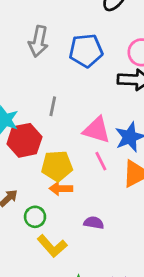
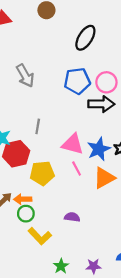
gray arrow: (38, 41) -> (25, 76), turned -40
blue pentagon: (86, 51) -> (77, 81), moved
orange arrow: (61, 189) -> (23, 199), moved

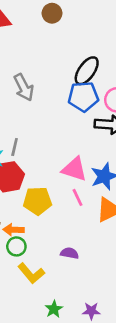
black ellipse: (85, 38) -> (87, 71), moved
gray line: (38, 126) -> (15, 147), moved

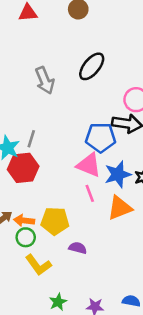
black ellipse: (87, 71) -> (92, 66), moved
blue pentagon: (83, 97) -> (101, 137), moved
yellow pentagon: (38, 201) -> (55, 221), moved

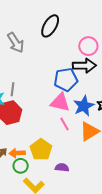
yellow pentagon: (55, 221) -> (41, 150), turned -30

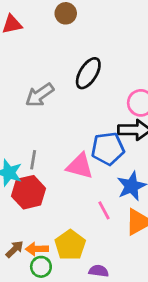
gray arrow: (16, 43) -> (40, 95), turned 85
pink triangle: (60, 102) -> (80, 166), moved

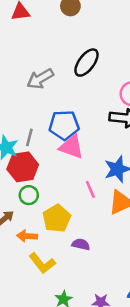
blue pentagon: (108, 149) -> (64, 125), moved
orange arrow: (37, 249) -> (27, 236), moved
green circle: (41, 267) -> (29, 195), moved

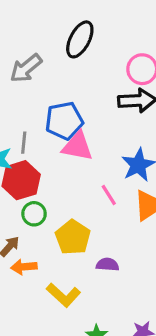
orange arrow: (27, 236) -> (24, 267), moved

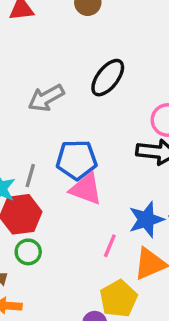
pink line: (109, 195) -> (110, 246), turned 45
yellow pentagon: (73, 237) -> (119, 299), moved

